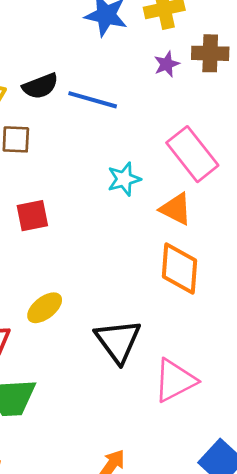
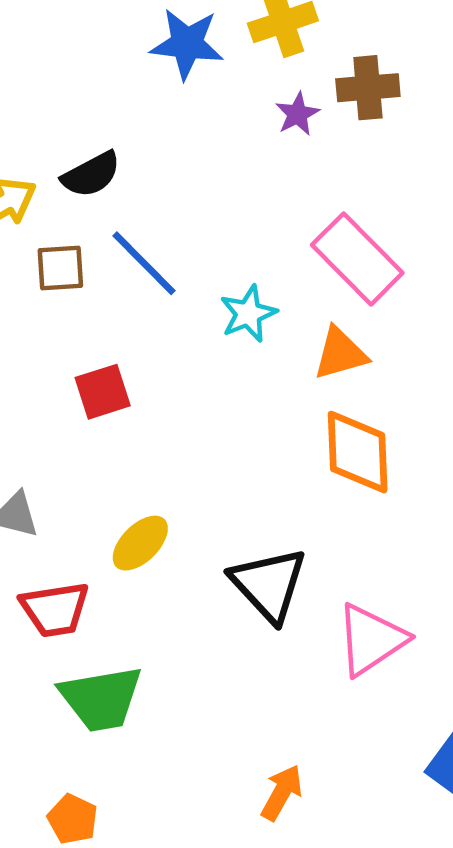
blue line: (93, 100) -> (144, 263), moved, turned 36
orange triangle: (176, 209) -> (340, 354), turned -36

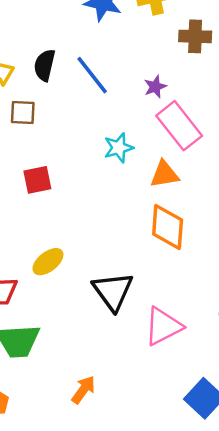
purple star: (297, 114) -> (155, 87), moved
black semicircle: (91, 175) -> (45, 65), turned 124
blue line: (144, 263) -> (92, 75), moved
orange arrow: (282, 793) -> (83, 390), moved

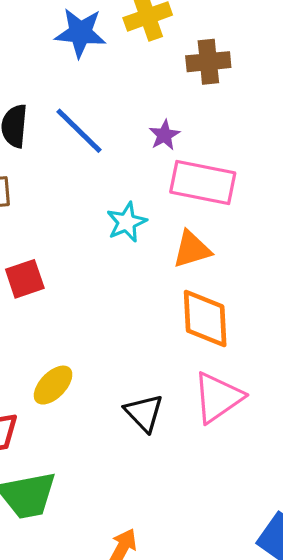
pink rectangle: (179, 126) -> (203, 183), turned -33
black triangle: (113, 291) -> (144, 413), size x0.7
pink triangle: (163, 326) -> (218, 397), moved

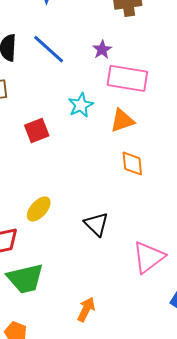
red square: (25, 279) -> (37, 131), moved
orange diamond: (205, 319) -> (132, 164), size x0.7
pink triangle: (218, 397) -> (148, 257), moved

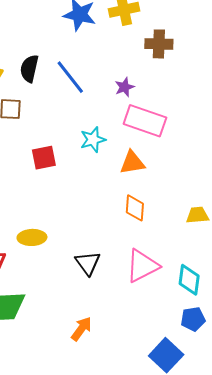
yellow ellipse: (39, 209) -> (32, 237), turned 36
pink triangle: (148, 257) -> (142, 266), moved
orange arrow: (86, 309) -> (81, 329), moved

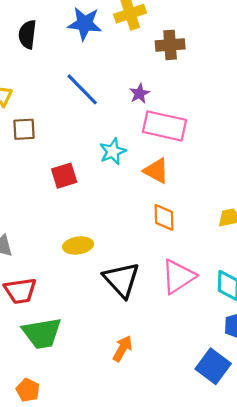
black semicircle: (29, 68) -> (27, 34), moved
orange triangle: (132, 163) -> (156, 171), turned 44
yellow ellipse: (32, 237) -> (78, 245), moved
black triangle: (88, 263) -> (122, 280), size x1.4

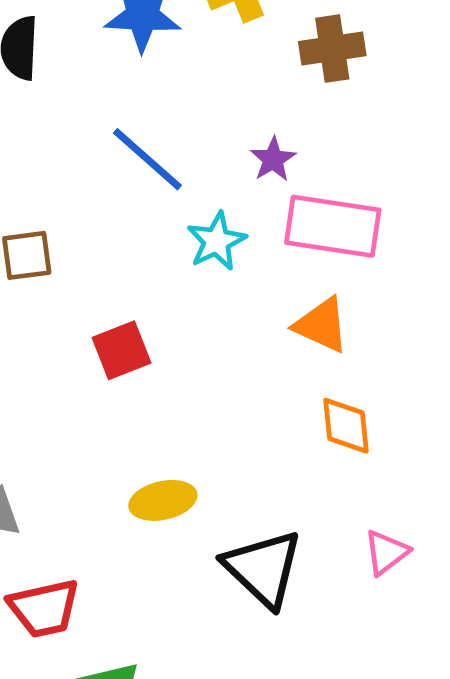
cyan star: (113, 151) -> (217, 241), moved
pink triangle: (178, 276) -> (386, 552), size x0.6

